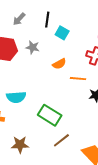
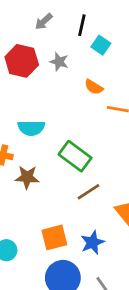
orange semicircle: (59, 64) -> (94, 87), turned 56
brown star: (20, 145) -> (27, 177), moved

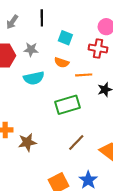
cyan square: (101, 45) -> (65, 38), moved
cyan semicircle: (31, 128) -> (34, 78), moved
green rectangle: (75, 156) -> (67, 105), moved, turned -40

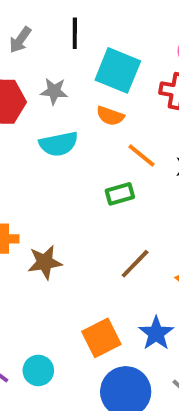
cyan square: (65, 38) -> (118, 70), size x1.6
orange line: (84, 75) -> (142, 156), moved, turned 42
green rectangle: (67, 105) -> (120, 194), size x0.6

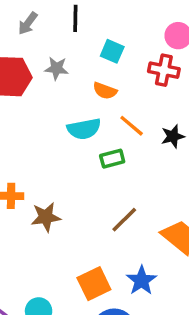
cyan square: (118, 70) -> (112, 51), size x0.6
cyan semicircle: (59, 144) -> (84, 129), moved

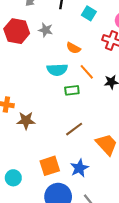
cyan square: (112, 51) -> (89, 13), moved

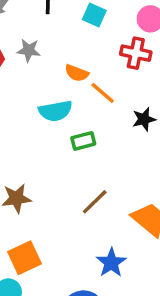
orange line: (87, 72) -> (103, 93), moved
orange square: (50, 166) -> (25, 258), moved

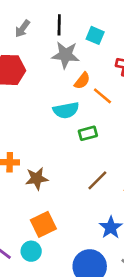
gray star: (29, 50) -> (65, 55), moved, size x1.5
orange semicircle: (77, 73) -> (82, 81), turned -72

